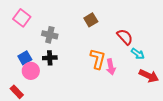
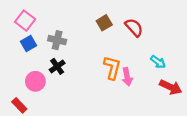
red semicircle: (125, 37) -> (134, 27), moved
blue square: (25, 58) -> (28, 43), moved
black cross: (50, 58) -> (57, 66), turned -32

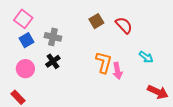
pink circle: (35, 81) -> (25, 69), moved
red arrow: (171, 87) -> (158, 92), moved

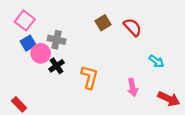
orange L-shape: (104, 62) -> (89, 77), moved
pink circle: (25, 69) -> (41, 53), moved
pink arrow: (118, 71) -> (133, 87), moved

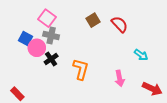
pink square: (25, 20) -> (47, 18), moved
blue square: (28, 43) -> (26, 39), turned -32

